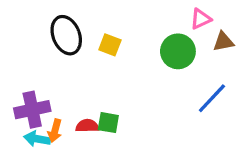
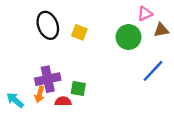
purple cross: (32, 110) -> (48, 79), moved
red semicircle: (87, 126) -> (63, 101), moved
cyan arrow: (37, 139) -> (15, 100), moved, turned 30

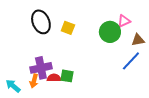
pink triangle: (145, 14) -> (124, 21), moved
brown triangle: (161, 30) -> (138, 40), moved
red semicircle: (63, 101) -> (54, 78), moved

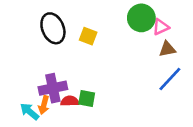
green circle: (110, 32) -> (141, 18), moved
brown triangle: (138, 40) -> (167, 49), moved
cyan arrow: (13, 86) -> (30, 111), moved

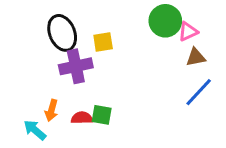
yellow square: (88, 36) -> (103, 42), turned -30
purple cross: (53, 88) -> (76, 66), moved
orange arrow: (44, 105) -> (52, 110), moved

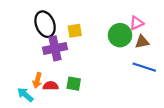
green circle: (165, 21) -> (120, 35), moved
blue line: (199, 92) -> (144, 67), turned 65
red semicircle: (82, 118) -> (51, 86), moved

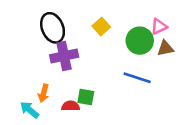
yellow square: (75, 31) -> (101, 27), moved, turned -32
blue line: (144, 67) -> (137, 78), moved
red semicircle: (51, 86) -> (70, 106), moved

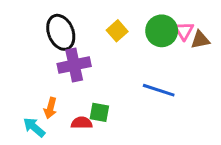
pink triangle: (159, 27) -> (184, 31), turned -36
green circle: (140, 41) -> (162, 31), moved
brown triangle: (165, 48) -> (200, 40), moved

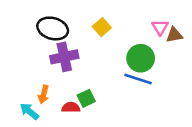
green circle: (162, 31) -> (141, 58), moved
black ellipse: (61, 32) -> (53, 28), turned -52
green square: (99, 112) -> (86, 98), turned -36

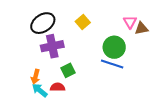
black ellipse: (53, 28) -> (43, 23), turned -50
green square: (86, 98) -> (68, 70), moved
cyan arrow: (29, 111) -> (40, 90), moved

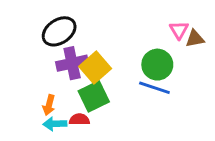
yellow square: (83, 22) -> (95, 67), moved, size x1.5
green square: (68, 70) -> (94, 96), size x1.5
cyan arrow: (40, 90) -> (55, 124), turned -42

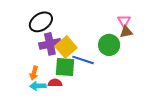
brown triangle: (195, 39) -> (126, 32), moved
blue line: (154, 88) -> (83, 60), moved
green square: (94, 96) -> (65, 67), turned 30

